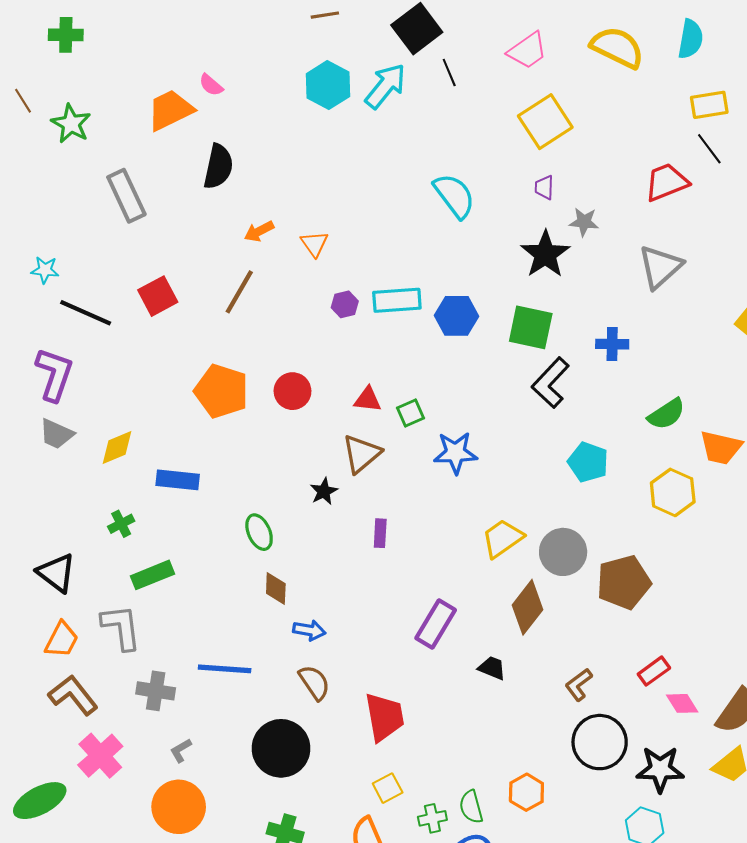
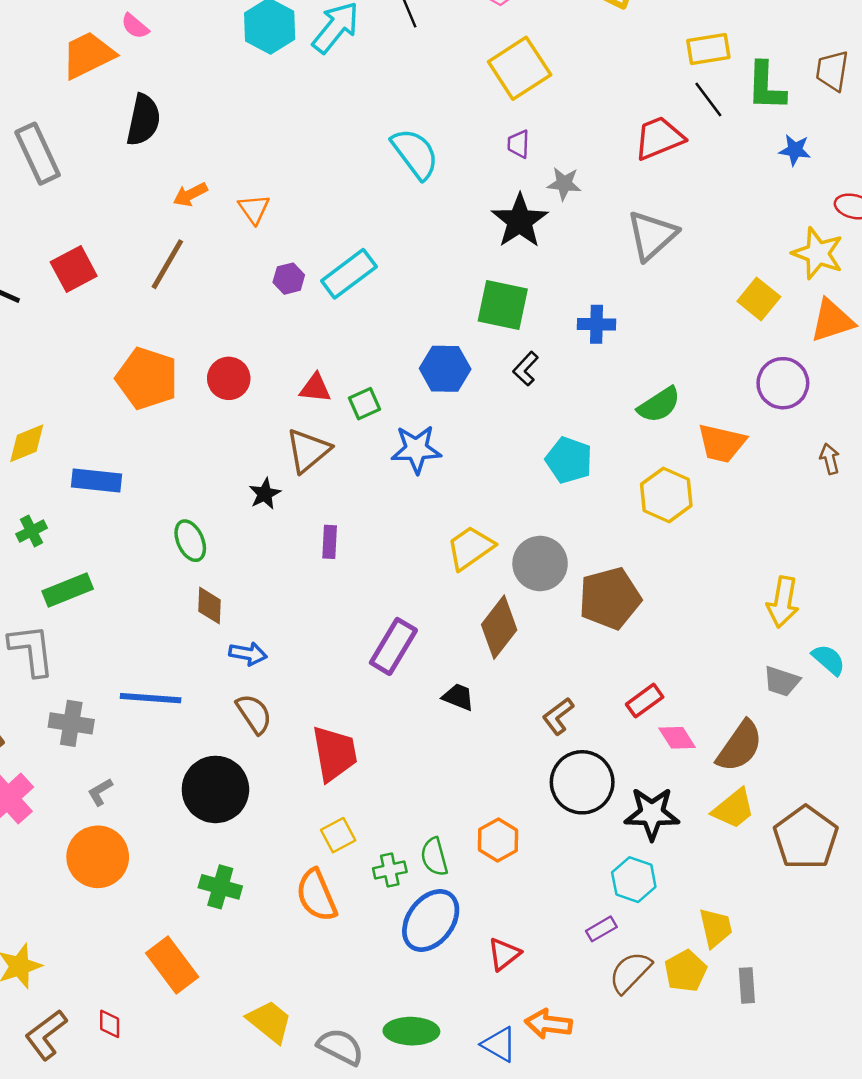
cyan rectangle: (397, 300) -> (349, 274), turned -33
blue hexagon: (456, 316) -> (445, 369), moved
black L-shape: (551, 383) -> (526, 369), size x0.6

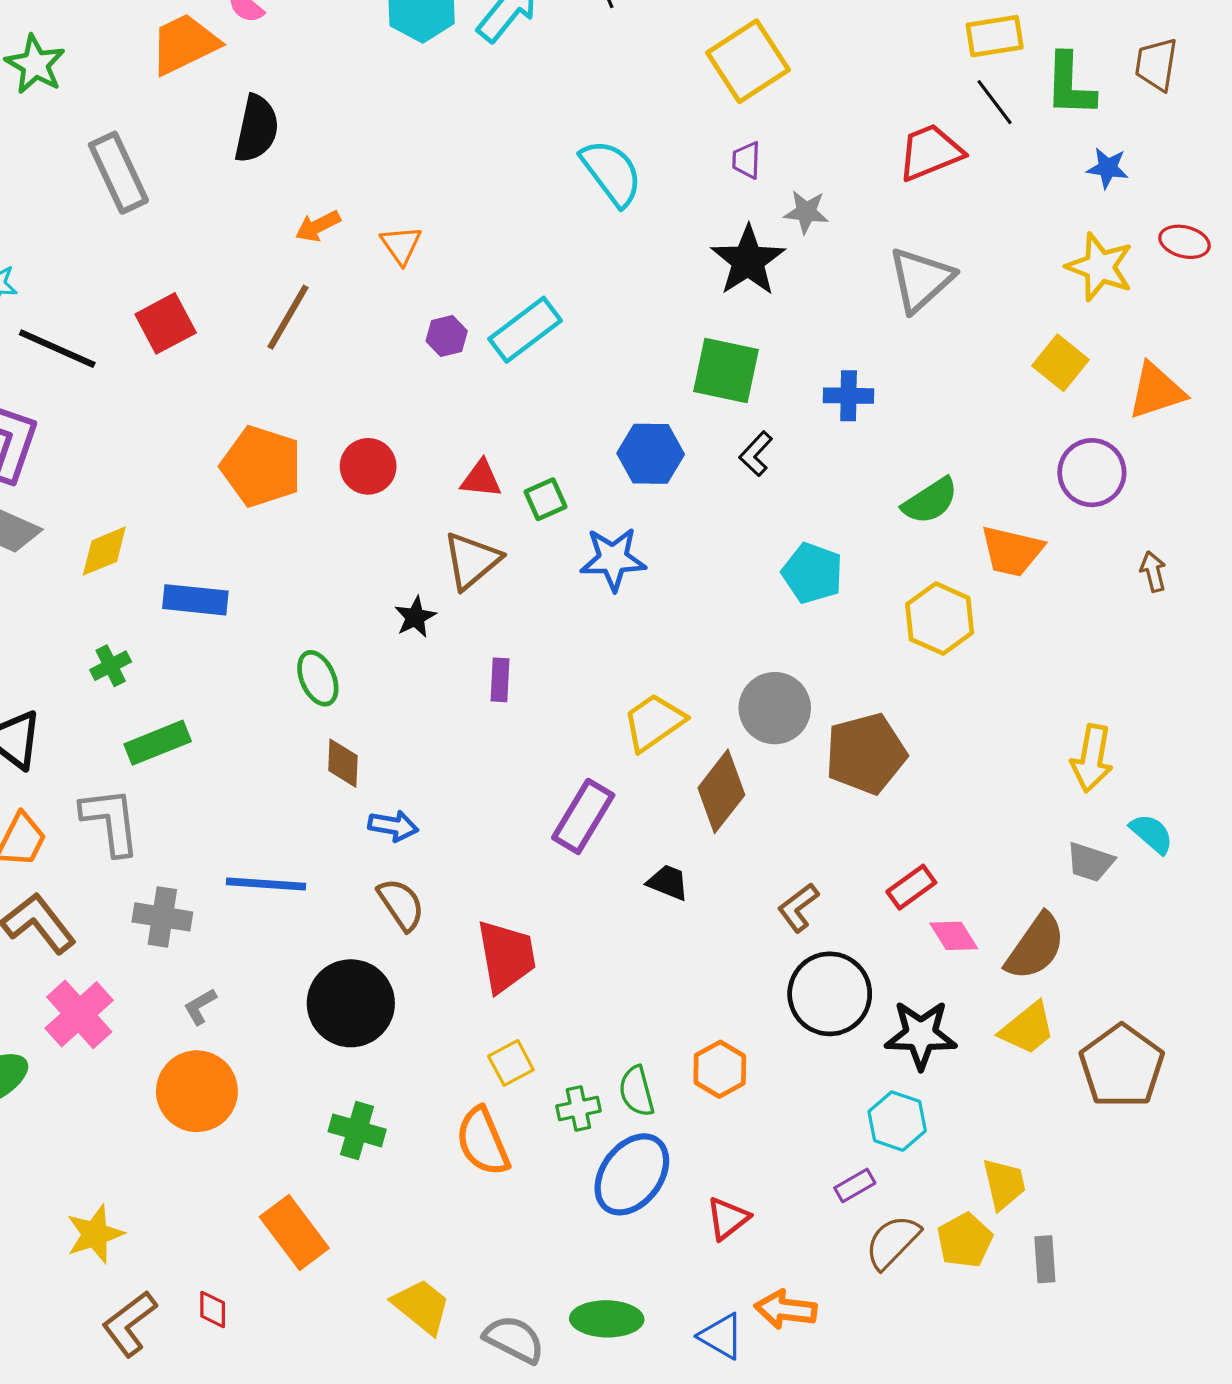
yellow star: (818, 253) -> (1100, 267), moved
yellow trapezoid: (470, 548) -> (654, 722), moved

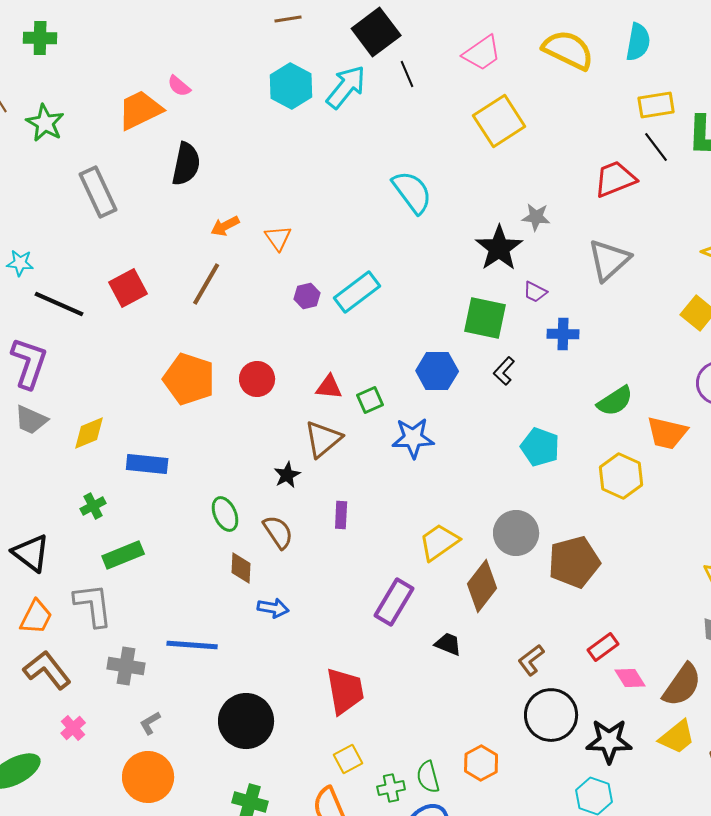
purple trapezoid: (746, 160) -> (535, 292), moved, turned -65
brown semicircle: (401, 904) -> (278, 532), moved
pink cross: (79, 1014) -> (73, 728), size x0.6

